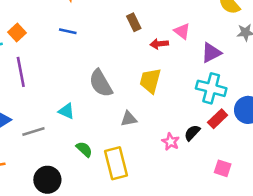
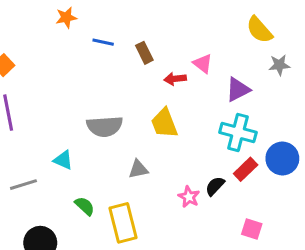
blue line: (68, 31) -> (103, 42), moved
yellow trapezoid: (150, 81) -> (164, 123), turned -36
gray semicircle: (101, 83) -> (105, 126), turned -64

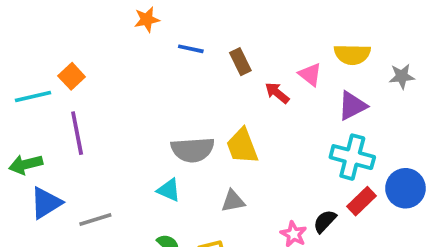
yellow semicircle: (259, 30) -> (352, 54), moved, turned -48
red arrow: (175, 79) -> (277, 93), turned 45
yellow trapezoid: (164, 123) -> (242, 146), moved
cyan triangle: (63, 160) -> (169, 190), moved

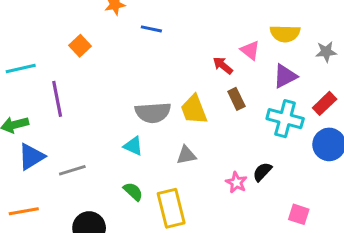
brown rectangle: (240, 62) -> (236, 99), moved
orange square: (72, 76) -> (80, 46), moved
red rectangle: (361, 201) -> (325, 103), moved

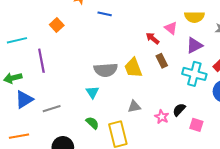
cyan triangle: (133, 146) -> (92, 92), turned 32
gray triangle: (186, 155) -> (134, 107), moved
pink square: (299, 214) -> (196, 125), moved

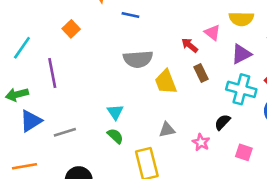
cyan line: (17, 40) -> (22, 48), turned -42
gray semicircle: (106, 70) -> (138, 59), moved
black semicircle: (179, 110) -> (222, 122), moved
green semicircle: (92, 123) -> (115, 136), moved

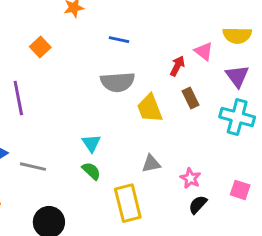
blue line: (130, 15) -> (119, 40), moved
red arrow: (190, 45) -> (177, 66), turned 78
purple triangle: (241, 54) -> (237, 76), turned -40
black semicircle: (222, 122) -> (198, 205), moved
gray line: (65, 132) -> (33, 167), turned 30

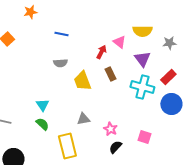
gray semicircle: (118, 82) -> (60, 63), size x0.6

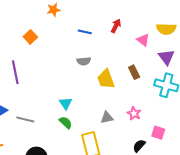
red arrow: (101, 52) -> (116, 26), moved
pink star: (110, 129) -> (134, 113), moved
pink square: (144, 137) -> (158, 133), moved

